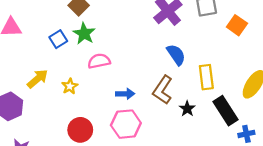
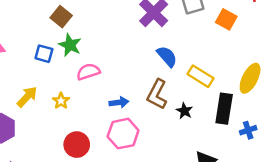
blue square: (58, 39) -> (44, 54), turned -36
yellow rectangle: (206, 77) -> (201, 76), turned -45
black rectangle: (225, 111) -> (224, 109), turned 48

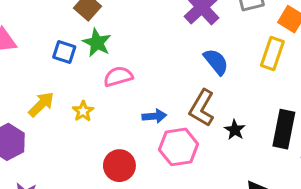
yellow rectangle: (201, 76) -> (272, 54), moved, turned 75
pink hexagon: (123, 134) -> (179, 147), moved
red circle: (77, 145) -> (119, 166), moved

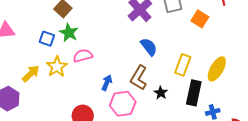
yellow rectangle: (272, 54) -> (183, 65), moved
yellow star: (83, 111) -> (57, 67), moved, size x1.5
blue arrow: (154, 116) -> (107, 83), turned -63

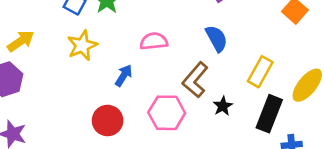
pink semicircle: (83, 56) -> (154, 41), moved
yellow arrow: (31, 74) -> (21, 41), moved
blue arrow: (107, 83) -> (124, 75), moved

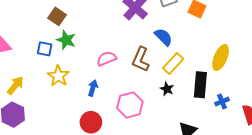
blue semicircle: (216, 38) -> (163, 37), moved
yellow rectangle: (260, 72) -> (173, 64), moved, turned 30
brown L-shape: (195, 80) -> (141, 59), moved

